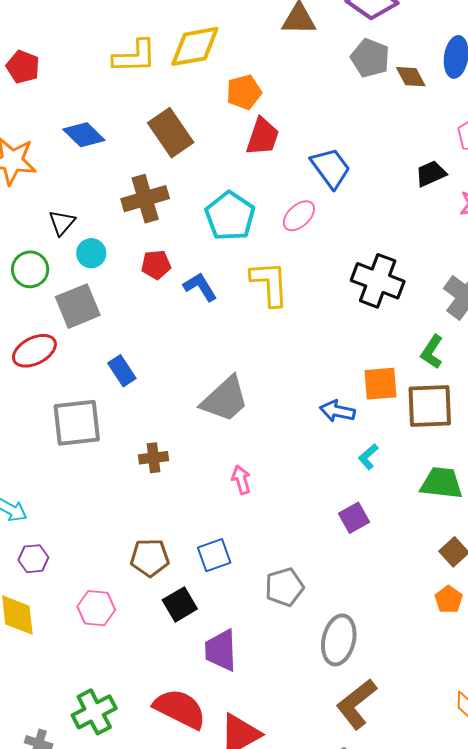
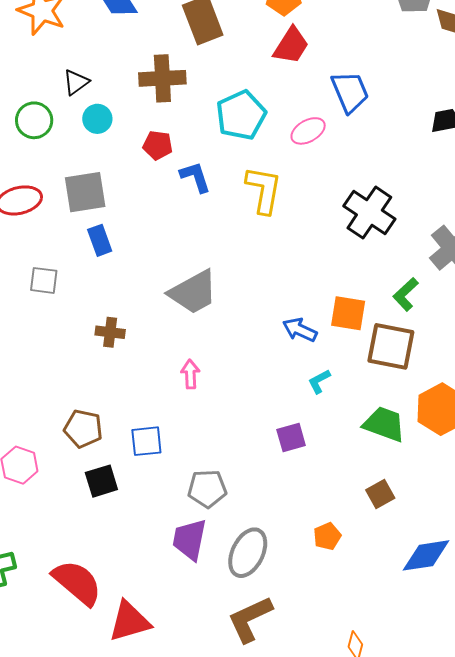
gray square: (78, 306) -> (85, 192), moved
gray square: (77, 423) -> (44, 280), size x0.6
orange pentagon: (449, 599) -> (327, 536), moved
purple trapezoid: (221, 650) -> (190, 539), moved

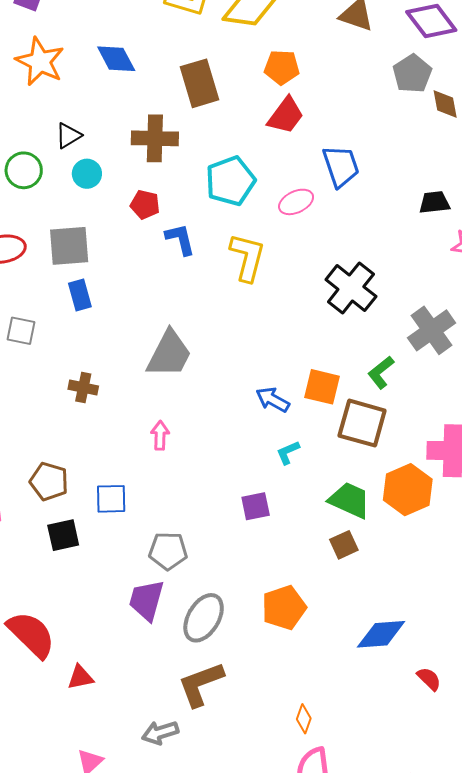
gray trapezoid: (193, 292) -> (169, 354), turned -38
brown square: (380, 494) -> (344, 545), moved
orange pentagon: (327, 536) -> (284, 608), size x1.6
red triangle: (130, 621) -> (80, 677), size x0.6

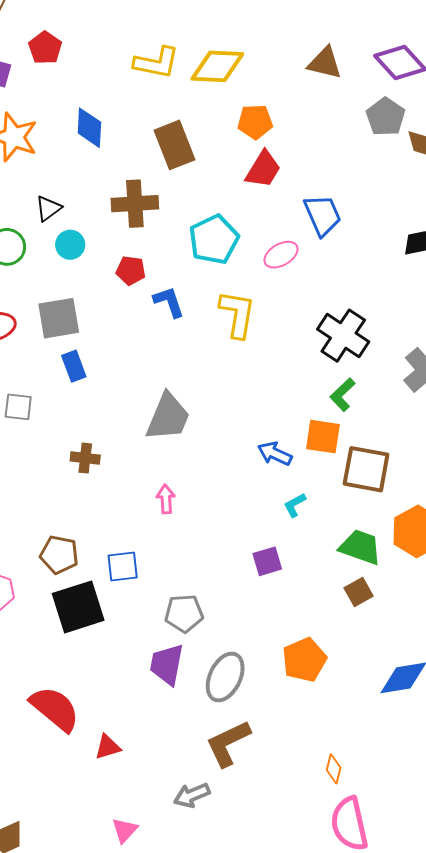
blue diamond: (116, 59) -> (89, 128), turned 36
green L-shape: (381, 372) -> (343, 395), moved
black square: (63, 535) -> (78, 607), size x1.6

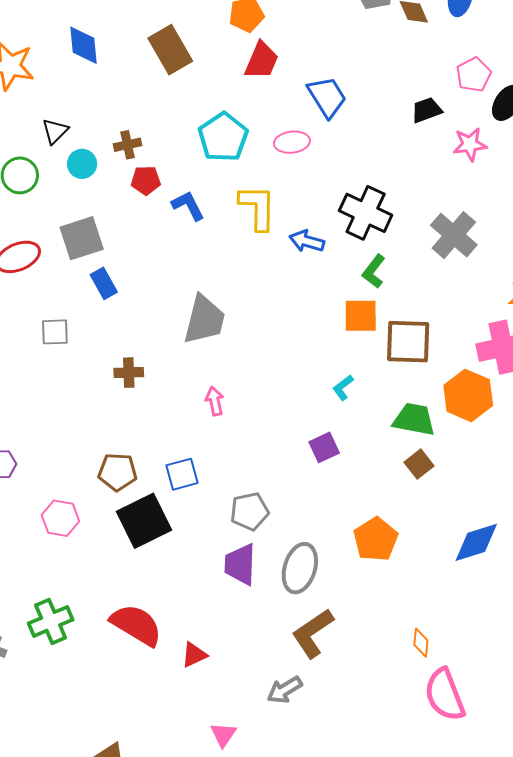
brown cross: (135, 204) -> (128, 145), moved, size x0.6
pink ellipse: (281, 255) -> (292, 142), turned 32
blue arrow: (275, 454) -> (307, 241), moved

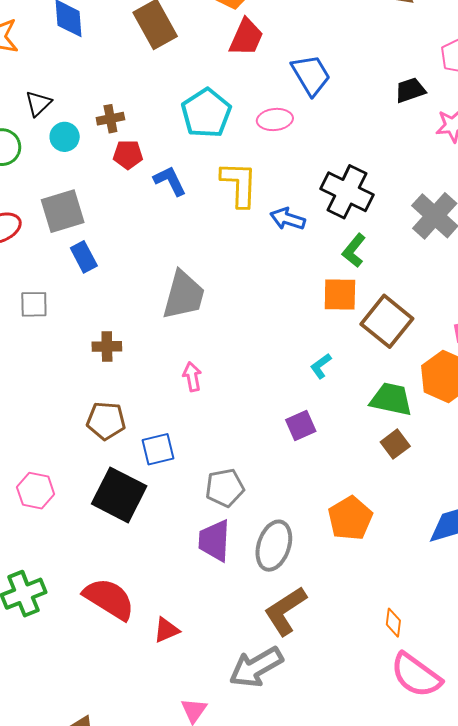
brown square: (408, 342) -> (387, 321), turned 36
brown pentagon: (118, 472) -> (106, 421), moved
black square: (144, 521) -> (119, 495), turned -38
gray arrow: (285, 690) -> (256, 667), size x1.5
pink semicircle: (445, 695) -> (416, 675), turned -34

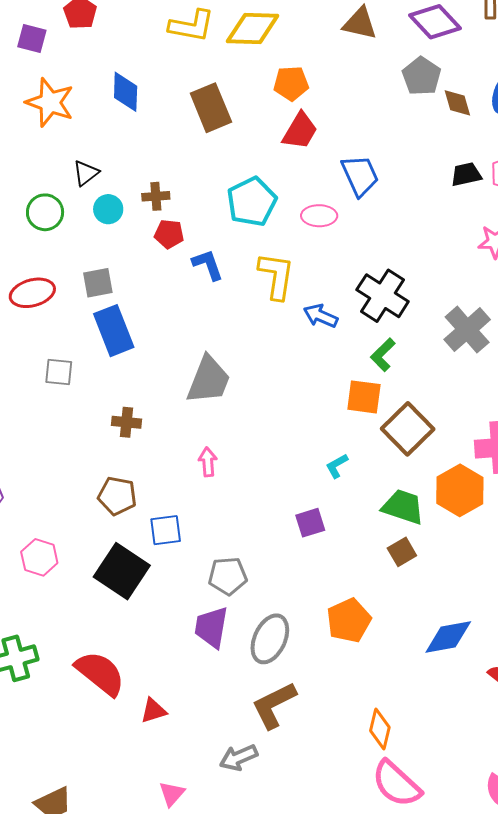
black trapezoid: (410, 90) -> (466, 174), moved
gray square: (63, 211) -> (98, 283), size x0.7
blue rectangle: (84, 257) -> (114, 331), size x1.6
orange diamond: (393, 623) -> (380, 729), size x1.4
gray arrow: (256, 667) -> (238, 758), size x0.7

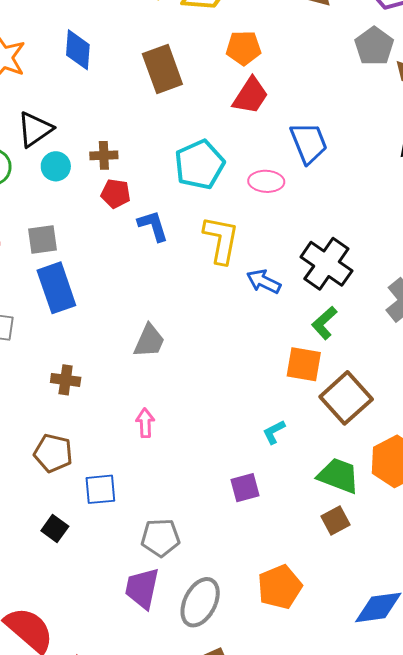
black triangle: (86, 173) -> (35, 129), size x1.4
gray trapezoid: (209, 380) -> (149, 341), size x0.7
black square: (122, 571) -> (55, 529), size x0.5

